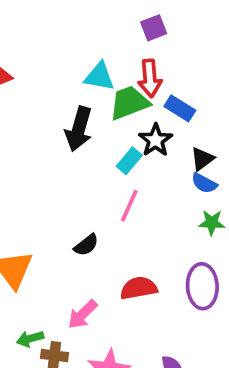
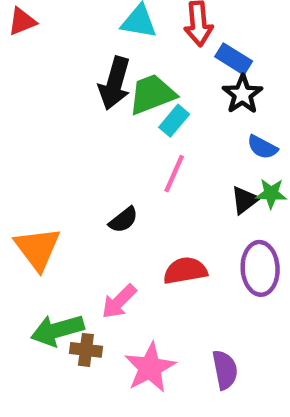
green trapezoid: (129, 103) -> (152, 94), moved
black star: (156, 140) -> (242, 94), moved
black triangle: (202, 159) -> (245, 200), moved
green arrow: (30, 339) -> (57, 330), size x1.6

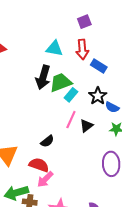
black star: (242, 94) -> (98, 96), moved
black triangle: (245, 200) -> (86, 126), moved
red semicircle: (185, 271) -> (39, 165), moved, turned 30

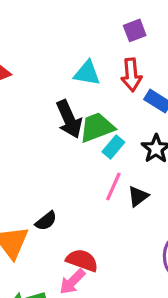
black arrow: (43, 77) -> (69, 119), turned -40
black semicircle: (47, 141) -> (46, 221), moved
red semicircle: (39, 165) -> (82, 260), moved

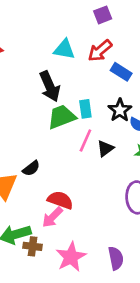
red arrow: (131, 75) -> (100, 51), turned 55
green trapezoid: (97, 127) -> (62, 117), moved
cyan rectangle: (113, 147) -> (85, 109), turned -48

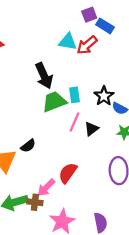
cyan triangle: (64, 49) -> (68, 42), moved
blue rectangle: (121, 72) -> (105, 26), moved
red semicircle: (60, 200) -> (68, 173), moved, turned -75
brown cross: (33, 246) -> (35, 202), moved

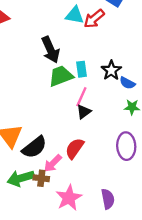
black triangle: (91, 129) -> (84, 112), moved
black semicircle: (28, 146) -> (34, 147), moved, size x1.6

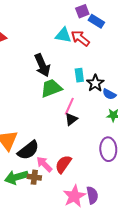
red arrow: (94, 19) -> (80, 38), turned 78
cyan rectangle: (81, 69) -> (79, 75), moved
red semicircle: (75, 148) -> (63, 164), moved
pink arrow: (53, 163) -> (44, 164), turned 90
pink star: (69, 198) -> (74, 196), moved

